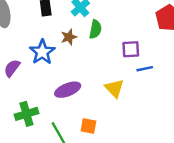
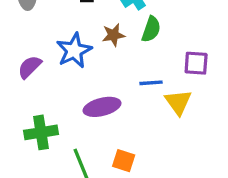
blue line: (145, 69) -> (151, 83), moved
yellow triangle: (114, 88) -> (178, 102), moved

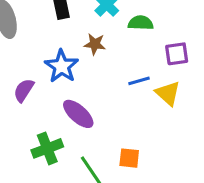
green semicircle: (151, 29) -> (141, 23), moved, turned -95
brown star: (113, 35) -> (95, 44), turned 30
purple ellipse: (102, 107) -> (78, 114), moved, turned 68

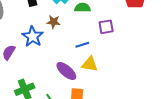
yellow triangle: (168, 93) -> (90, 64), moved, turned -30
purple ellipse: (78, 114) -> (66, 71), moved

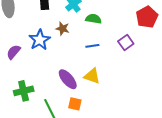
purple square: (106, 27) -> (126, 42), moved, turned -35
blue line: (82, 45) -> (92, 46), moved

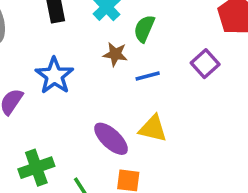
green semicircle: (93, 19) -> (144, 29), turned -70
brown star: (63, 29) -> (115, 54), moved

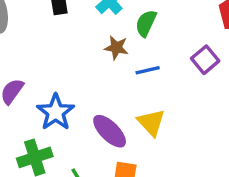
blue star: (54, 76) -> (56, 112), moved
yellow triangle: (153, 129) -> (151, 122), turned 32

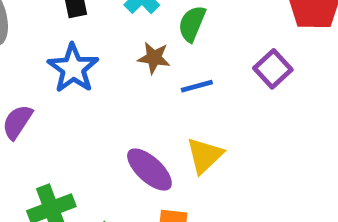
blue star: (56, 112) -> (73, 68), moved
yellow triangle: (151, 122) -> (205, 155), turned 32

